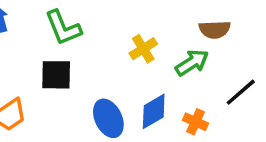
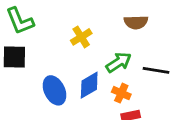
green arrow: (192, 63) -> (119, 62), moved
black line: (241, 92) -> (156, 70), turned 50

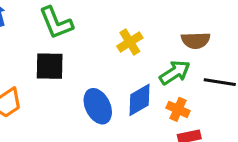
brown semicircle: (136, 22) -> (196, 40), moved

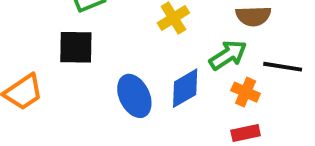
orange cross: (178, 109) -> (246, 92), moved

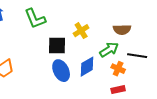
black square: (76, 47) -> (57, 46), moved

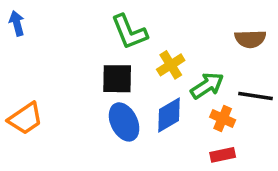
green L-shape: (35, 19) -> (129, 32), moved
brown semicircle: (122, 30) -> (250, 39), moved
yellow cross: (81, 31) -> (171, 65), moved

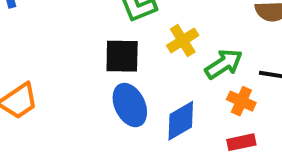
blue diamond: (169, 115) -> (181, 121), moved

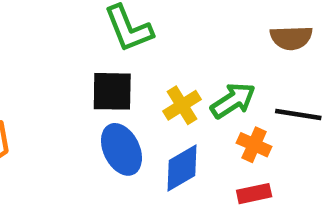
yellow cross: (183, 40) -> (182, 105), moved

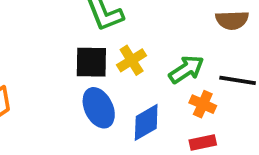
yellow cross: (182, 105) -> (132, 60), moved

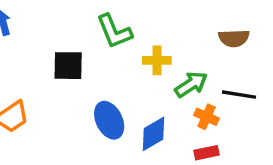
yellow cross: (132, 60) -> (157, 60), moved, turned 32
black square: (91, 62) -> (68, 66), moved

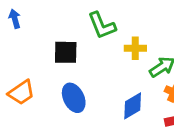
blue ellipse: (109, 120) -> (74, 98), moved

